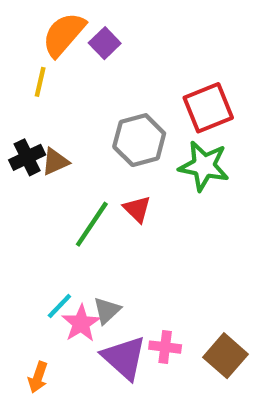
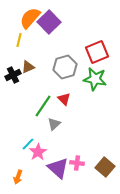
purple square: (105, 43) -> (49, 22), size x1.6
brown triangle: (55, 162) -> (28, 67), moved
gray triangle: (107, 310) -> (54, 124), moved

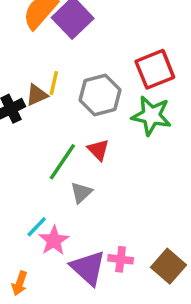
yellow line: (19, 40) -> (54, 83), moved

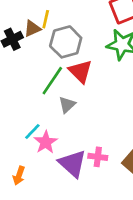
gray hexagon: (100, 95) -> (66, 42), moved
red triangle: (98, 150) -> (80, 71), size x1.4

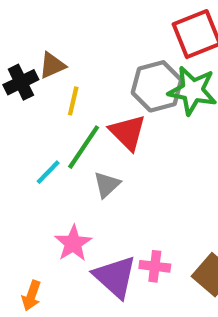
yellow line: (46, 19) -> (73, 101), moved
gray hexagon: (66, 42) -> (157, 86), moved
cyan line: (32, 131) -> (48, 172), moved

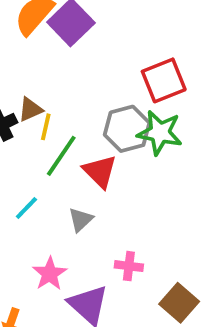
yellow line: (73, 101) -> (46, 127), moved
green line: (84, 147) -> (61, 156), moved
pink cross: (155, 266) -> (129, 266), moved

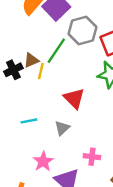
gray hexagon: (127, 129) -> (82, 30), moved
green line: (61, 156) -> (56, 51), moved
cyan line: (26, 208) -> (29, 121), turned 35

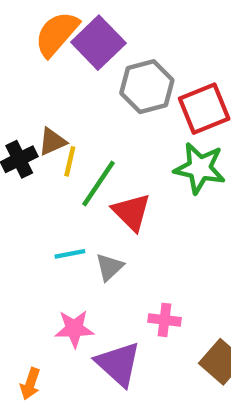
green line: (56, 51) -> (98, 183), moved
cyan line: (29, 121) -> (70, 254), moved
pink star: (43, 161) -> (74, 329), turned 30

